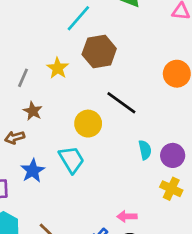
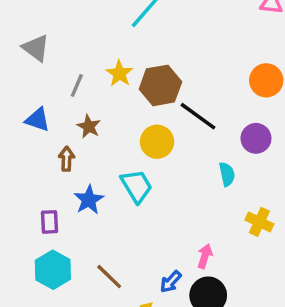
brown hexagon: (99, 52) -> (160, 85), moved
brown arrow: (15, 137) -> (67, 159), turned 108
purple circle: (173, 155) -> (256, 138), moved
pink arrow: (127, 216) -> (205, 256), turned 108

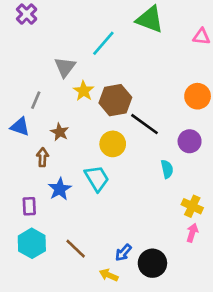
gray triangle: (36, 48) -> (65, 67), moved, turned 30
gray line: (77, 85) -> (36, 100), moved
pink arrow: (205, 256) -> (192, 233), moved

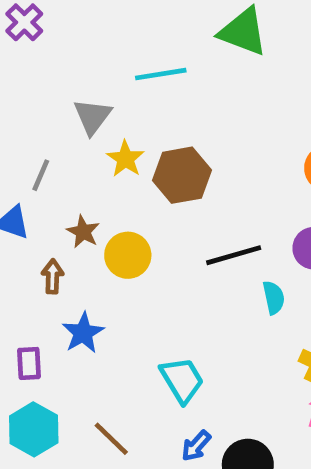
cyan line: (103, 43) -> (161, 74), turned 40
black line: (145, 124) -> (234, 255), moved, turned -52
yellow circle: (113, 144) -> (128, 255), moved
cyan trapezoid: (97, 178) -> (182, 380), moved

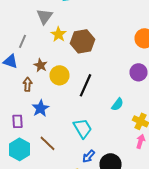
black line: (234, 255) -> (86, 85), moved, turned -50
cyan semicircle: (274, 298) -> (118, 104), moved, turned 48
brown line: (111, 439) -> (48, 143), moved

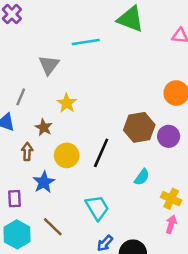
yellow star: (58, 34) -> (67, 103), moved
brown hexagon: (82, 41) -> (139, 127), moved
yellow circle: (60, 75) -> (67, 155), moved

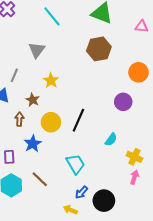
cyan line: (86, 42) -> (52, 16), moved, turned 60
brown hexagon: (139, 127) -> (99, 49), moved
purple circle: (169, 136) -> (123, 102), moved

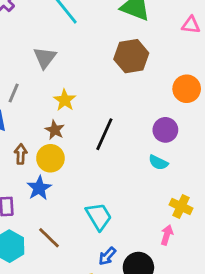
brown star: (33, 100) -> (55, 130), moved
black line: (78, 120) -> (104, 134), moved
yellow circle: (51, 122) -> (50, 158), moved
cyan semicircle: (111, 140) -> (158, 163), moved, turned 80
pink arrow: (134, 177) -> (167, 235), moved

